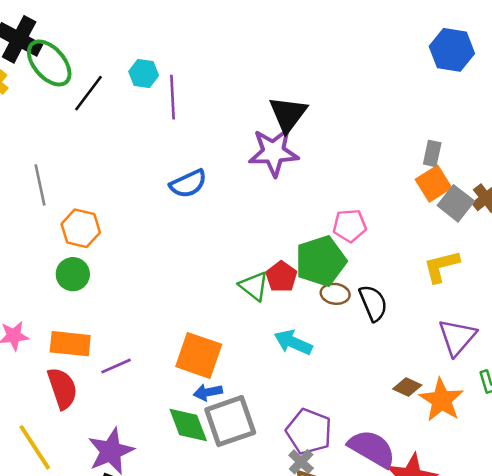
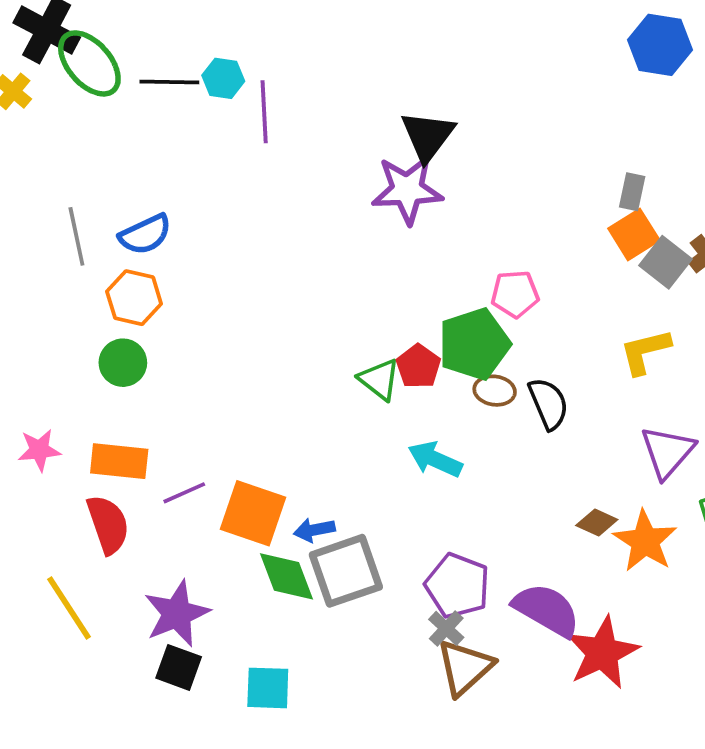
black line: (89, 93) -> (169, 82), moved, turned 54
blue semicircle: (188, 184) -> (145, 234), moved
orange square: (199, 355) -> (253, 513), moved

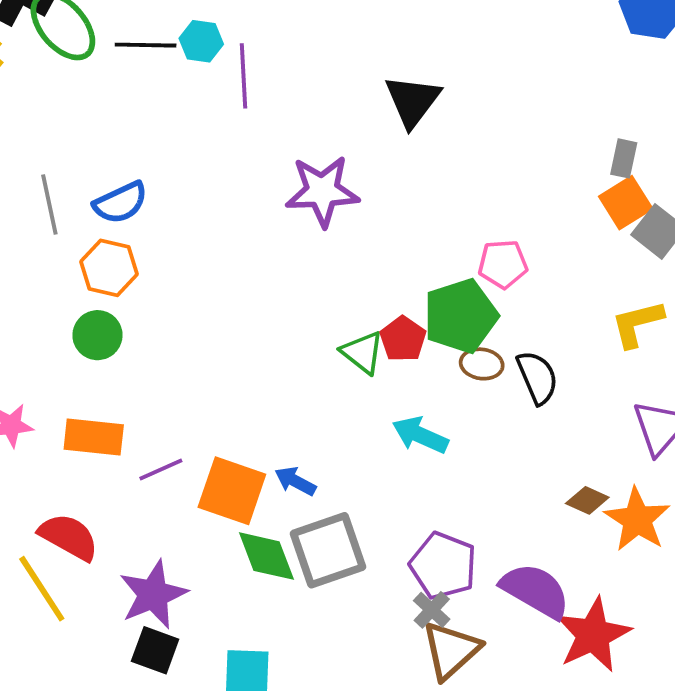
purple star: (407, 190) -> (322, 191), moved
red semicircle: (108, 524) -> (69, 537), moved, turned -42
blue arrow: (314, 530) -> (295, 481), moved, turned 39

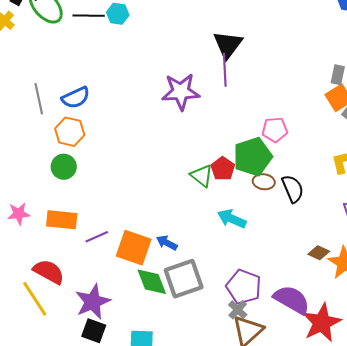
purple line: (243, 76) -> (225, 70), moved

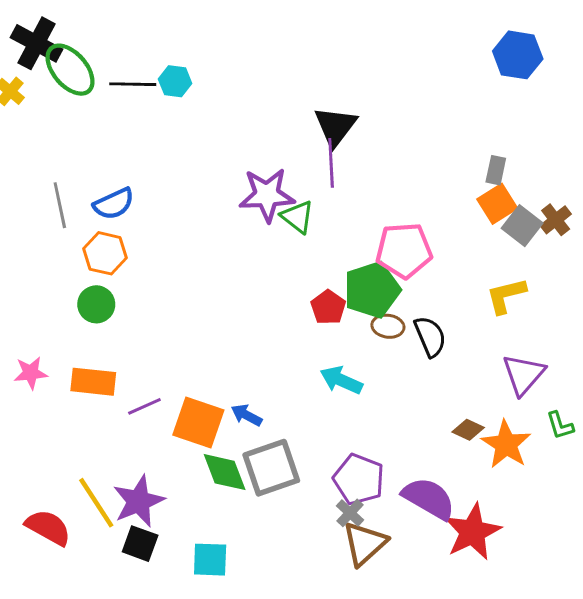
pink pentagon: (275, 130) -> (404, 250), size x1.5
green triangle: (202, 176) -> (298, 217), moved
red semicircle: (49, 272) -> (48, 527), moved
yellow line: (35, 299) -> (96, 503), moved

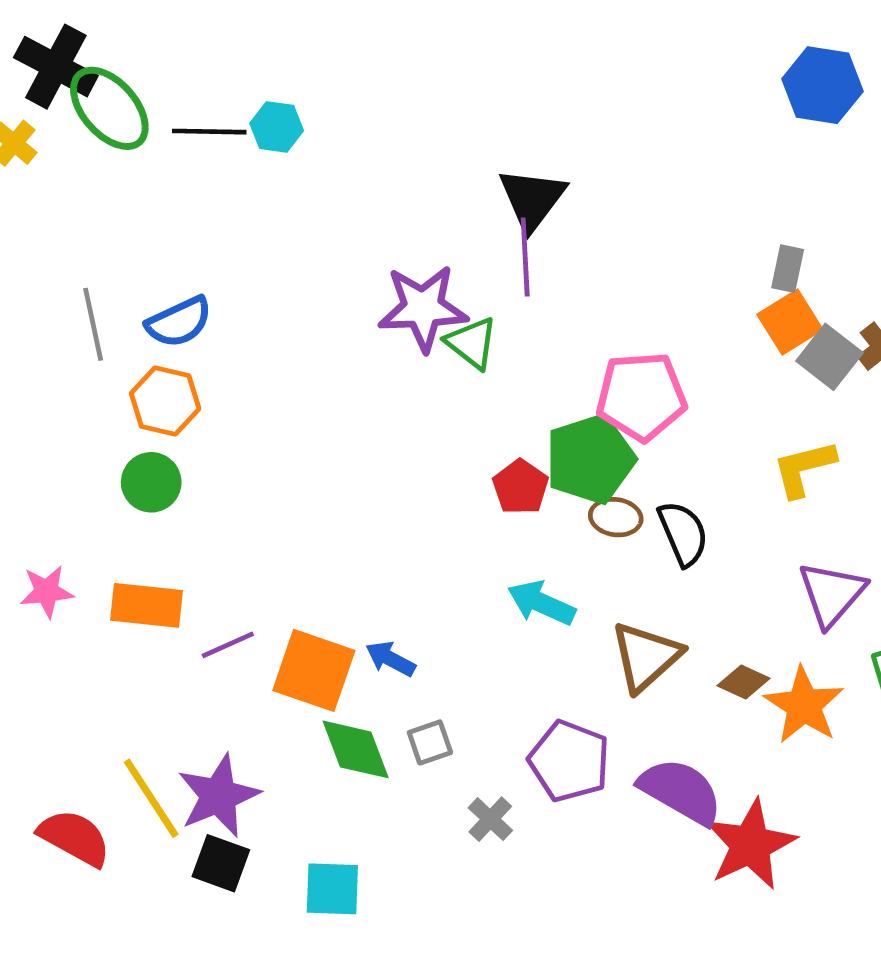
gray square: (271, 468) -> (430, 742), size x0.5
gray cross: (350, 513) -> (490, 819), moved
brown triangle: (365, 544) -> (646, 657), moved

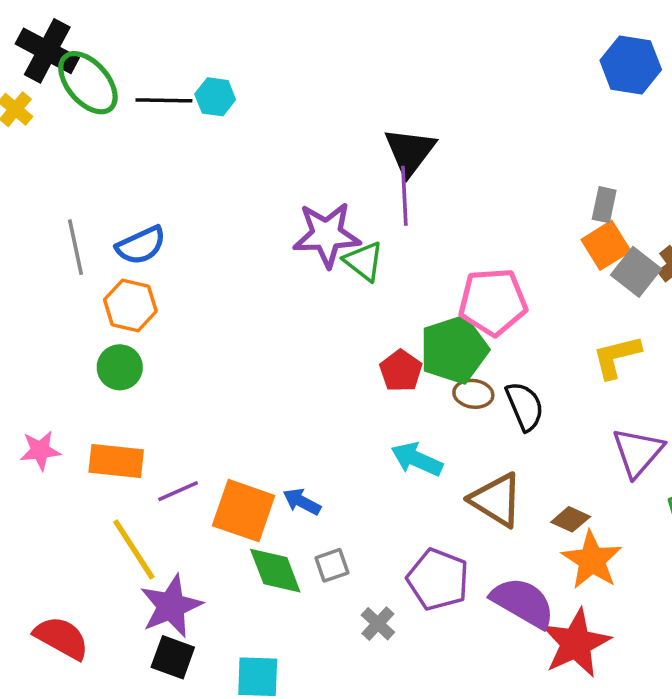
brown triangle: (646, 657) -> (496, 500), turned -46
orange star: (804, 705) -> (592, 560), moved
yellow line: (151, 798) -> (134, 549), moved

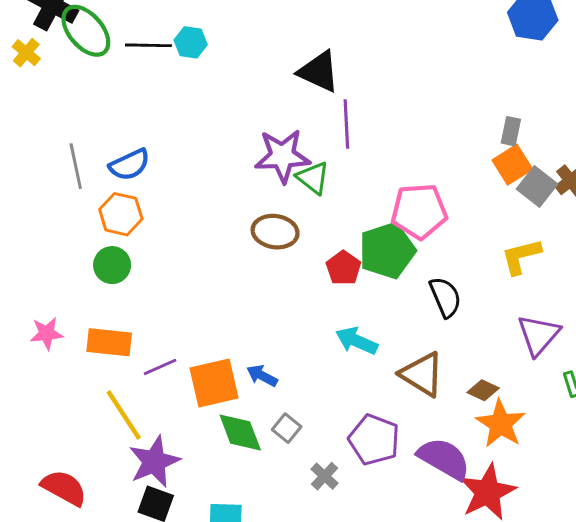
black triangle: (410, 152) -> (319, 72), moved, turned -42
brown ellipse: (473, 394) -> (275, 232), moved, size x1.4
orange square: (244, 511) -> (214, 383), turned -32
gray square: (332, 565) -> (287, 428), turned -32

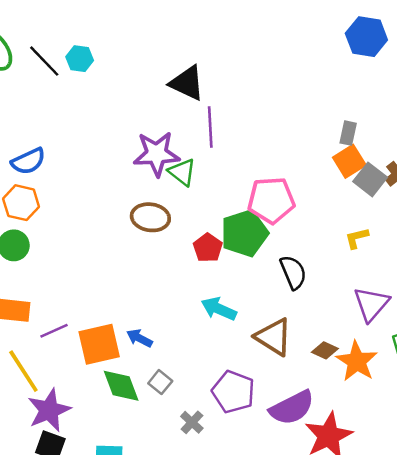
black line: (148, 45) -> (44, 61), turned 45
yellow L-shape: (521, 256) -> (357, 238), size x0.7
orange star: (501, 424) -> (357, 361), moved
purple semicircle: (444, 459) -> (292, 408), turned 123

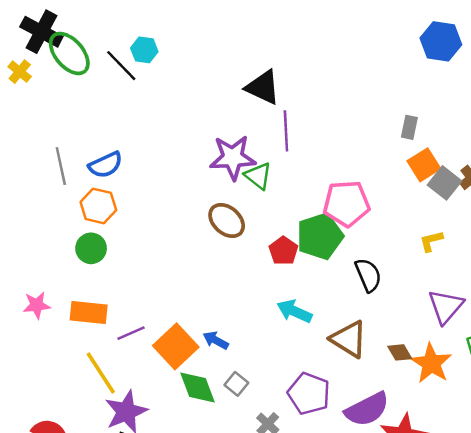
cyan hexagon: (80, 59) -> (144, 50), moved
gray rectangle: (348, 133) -> (409, 127), moved
brown ellipse: (150, 217) -> (227, 220), turned 33
orange square: (99, 344) -> (176, 346), turned -30
brown diamond: (325, 350) -> (400, 352), turned 35

